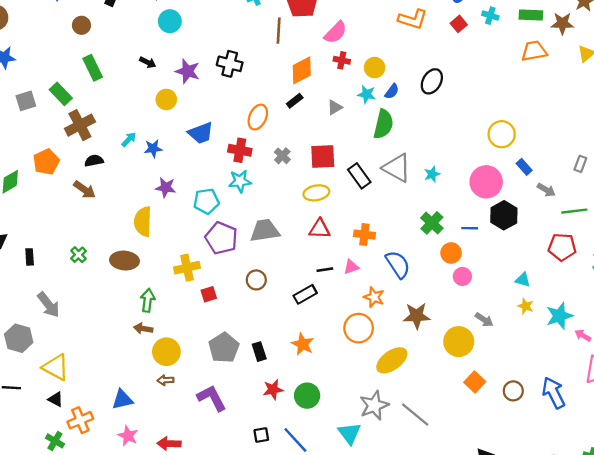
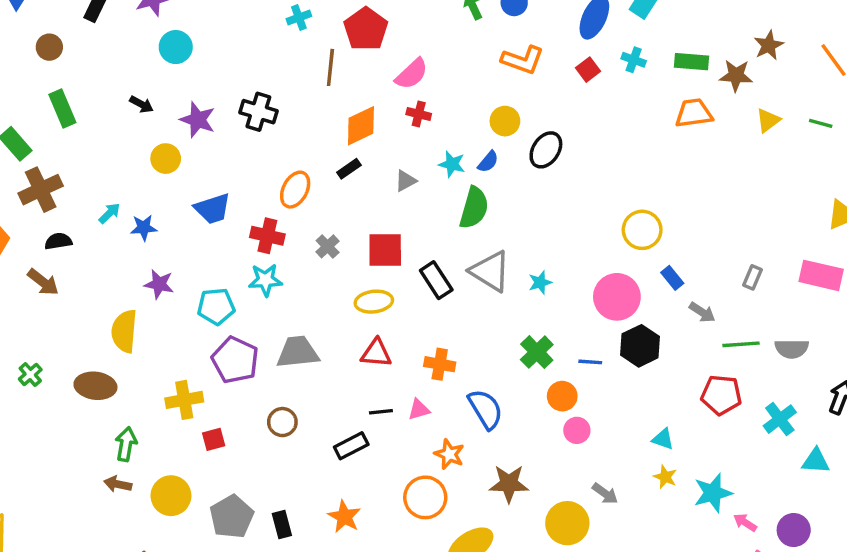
yellow circle: (375, 68) -> (505, 121), moved
yellow circle: (166, 352) -> (171, 496), moved

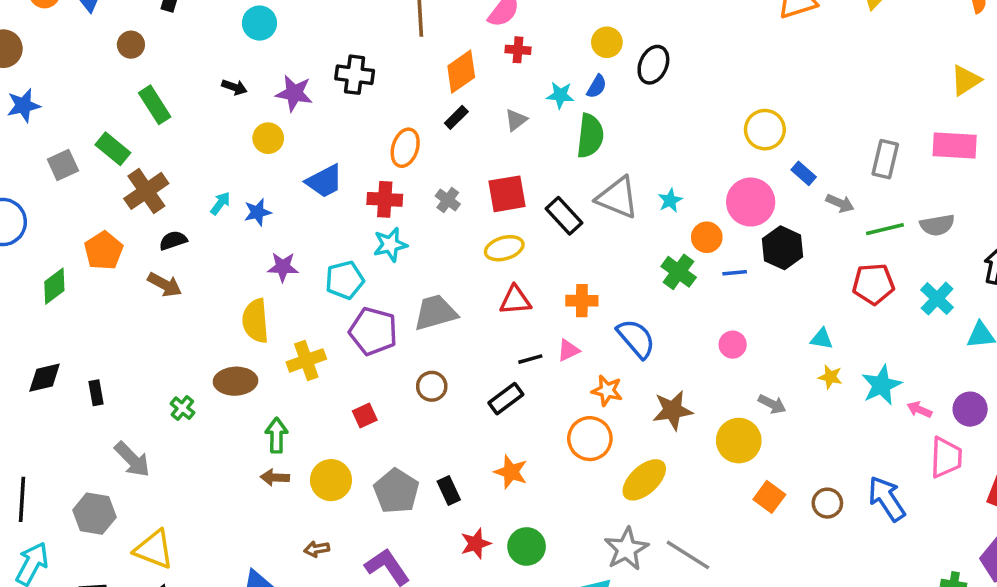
gray rectangle: (753, 277) -> (885, 159), size x1.5
green cross: (30, 374) -> (182, 408), moved
orange circle: (562, 396) -> (707, 237), moved
yellow cross: (184, 400) -> (306, 360), moved

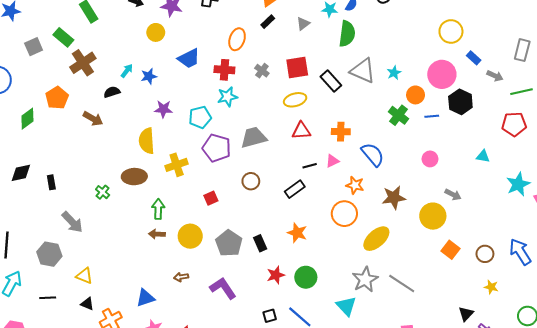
black semicircle: (173, 240) -> (112, 92), moved
yellow star: (830, 377) -> (491, 287), moved
yellow triangle: (154, 549) -> (84, 276), size x0.7

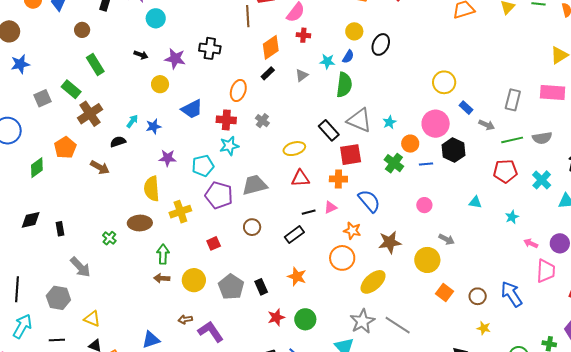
red square: (297, 67) -> (351, 155), moved
cyan star: (518, 184) -> (512, 217), moved, size x0.6
purple L-shape: (223, 288) -> (211, 332), moved

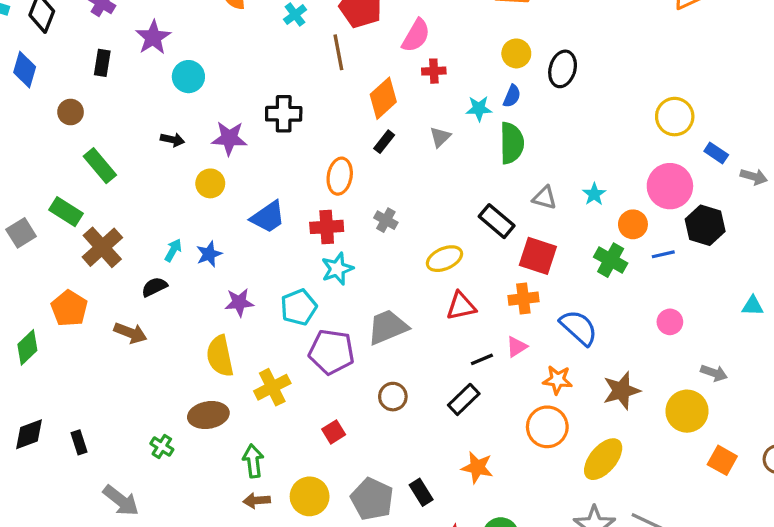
gray triangle: (359, 120) -> (545, 198), size x0.6
red square: (351, 155) -> (538, 256), turned 35

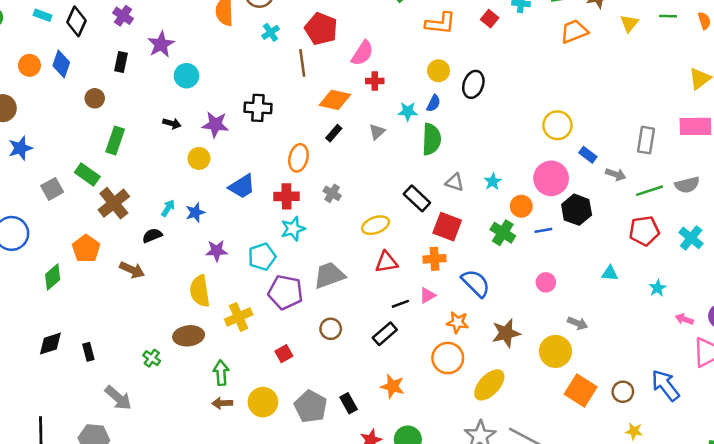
orange diamond: (383, 98) -> (335, 100), turned 52
green rectangle: (100, 166) -> (115, 140), turned 56
orange square: (722, 460) -> (581, 390), size x1.4

